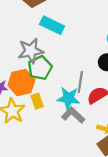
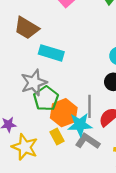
orange hexagon: (21, 83) -> (64, 113), moved
yellow rectangle: (37, 101) -> (57, 137), moved

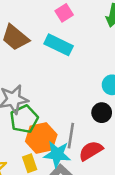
cyan rectangle: (51, 53) -> (59, 45), moved

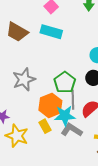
green pentagon: (24, 119) -> (65, 82), moved

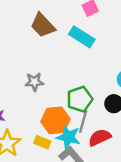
gray star: (24, 79) -> (34, 82), size x0.7
yellow rectangle: (45, 126) -> (42, 142), turned -56

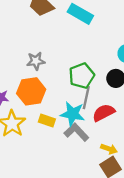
orange hexagon: (56, 120) -> (31, 91), moved

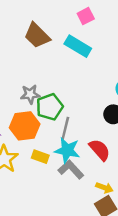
green pentagon: (82, 76) -> (50, 107), moved
gray line: (86, 98) -> (65, 129), moved
red semicircle: (104, 113) -> (100, 150), turned 75

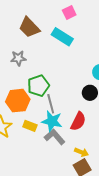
gray star: (30, 94) -> (18, 58), moved
gray line: (65, 129) -> (51, 104), turned -30
red semicircle: (100, 150) -> (78, 121), turned 66

